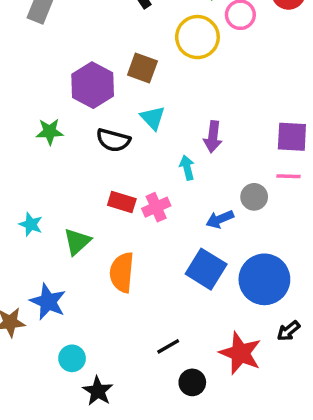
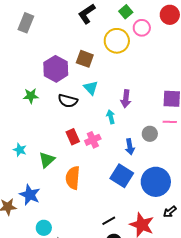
red rectangle: (122, 202) -> (73, 137), turned 49
blue arrow: (220, 219) -> (130, 147), turned -77
black line: (168, 346) -> (109, 221), moved

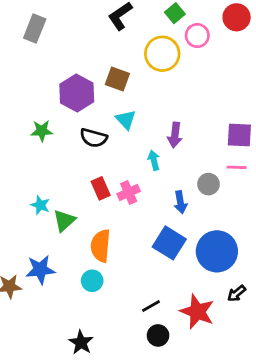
cyan star: (20, 150) -> (40, 205), moved
blue star: (30, 195) -> (40, 270), turned -30
cyan circle: (44, 228) -> (92, 281), moved

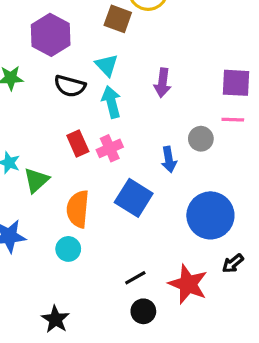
brown square: (117, 79) -> (118, 19), moved
cyan arrow: (154, 160) -> (111, 102), moved, size x1.4
blue square: (169, 243) -> (134, 198), moved

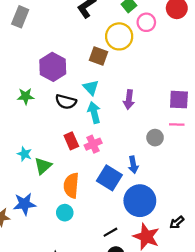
blue arrow: (169, 160) -> (133, 165), moved
blue circle: (210, 215) -> (140, 201), moved

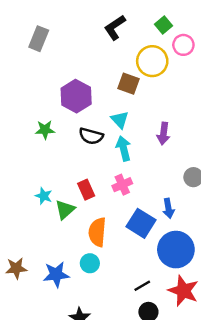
red rectangle: (71, 141) -> (86, 190), moved
blue star: (24, 204) -> (56, 274), moved

